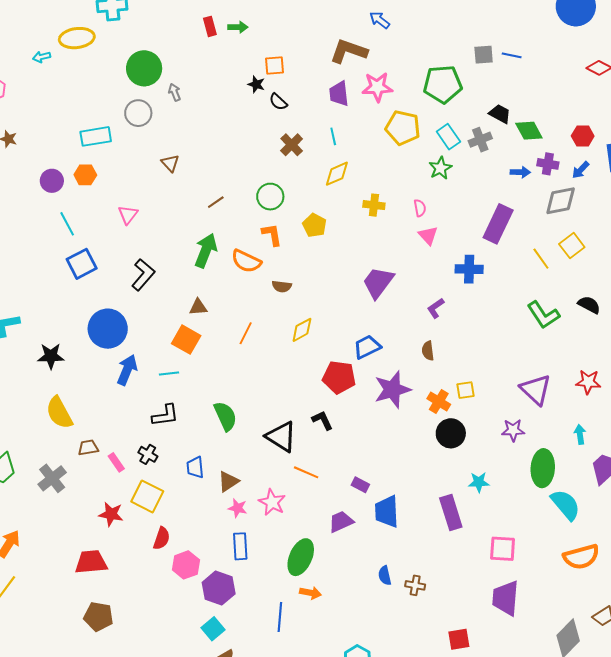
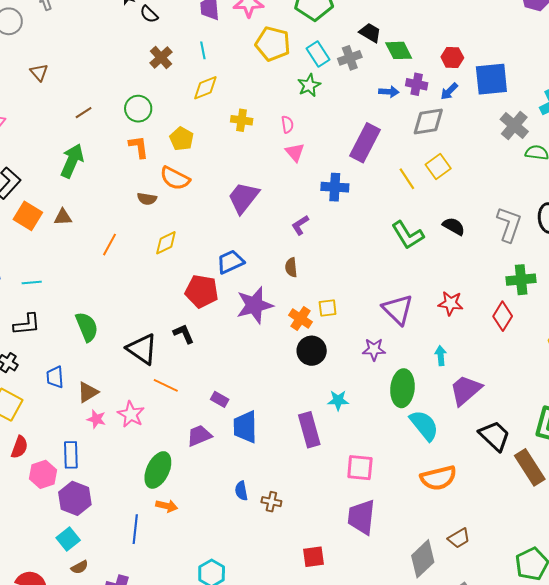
orange semicircle: (246, 261) -> (175, 178), moved
orange square: (186, 340) -> (28, 216), moved
blue rectangle: (240, 546) -> (71, 455), moved

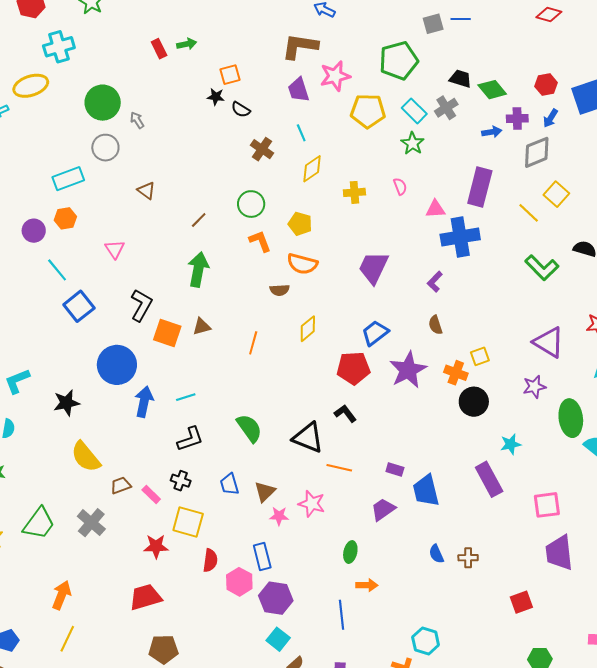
pink triangle: (295, 152) -> (435, 209), moved, turned -40
blue cross: (335, 187) -> (460, 237), size x1.4
green ellipse: (158, 470) -> (350, 552), size x0.6

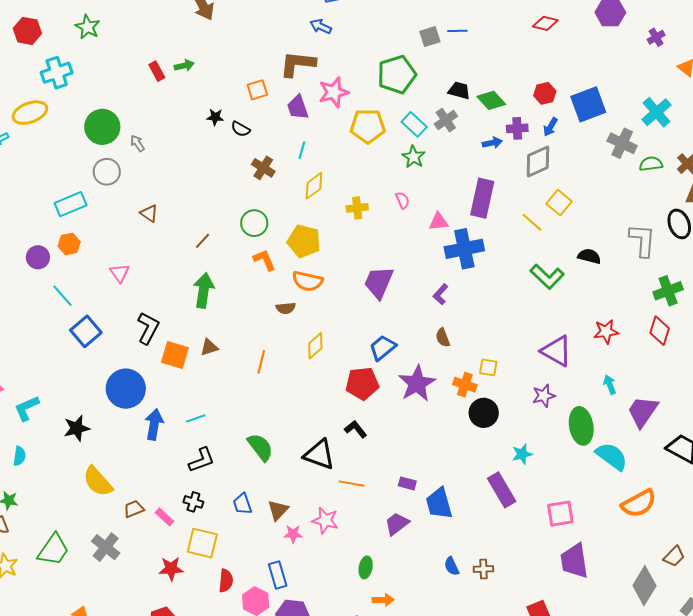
orange square: (230, 75) -> (257, 90), moved
cyan line: (301, 133) -> (302, 150), turned 42
yellow pentagon: (300, 224) -> (304, 241), size x1.4
yellow square: (480, 356) -> (488, 367), turned 30

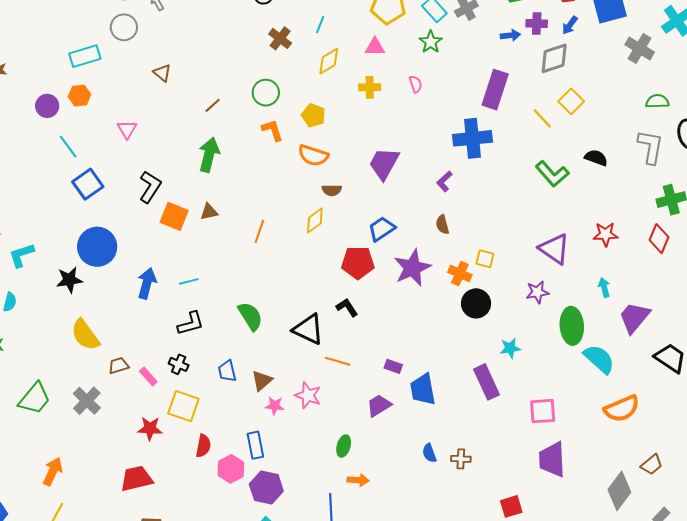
green semicircle: (651, 164) -> (657, 101), moved
pink triangle: (439, 222) -> (375, 47), moved
yellow pentagon: (304, 241) -> (313, 115), size x0.7
brown semicircle: (286, 308) -> (332, 190), moved
blue circle: (126, 389) -> (97, 247), moved

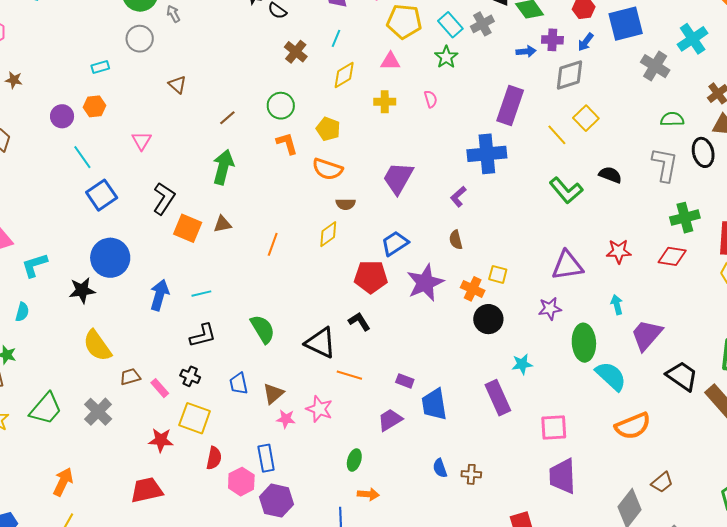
cyan rectangle: (85, 56) -> (100, 67), size x0.6
red diamond: (659, 239) -> (672, 256), turned 76
purple triangle: (554, 249) -> (567, 265), turned -44

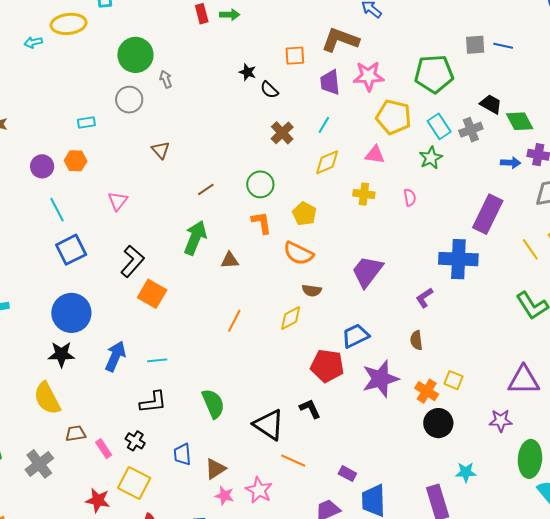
brown triangle: (222, 224) -> (230, 260), moved
black star: (82, 290) -> (61, 354), moved

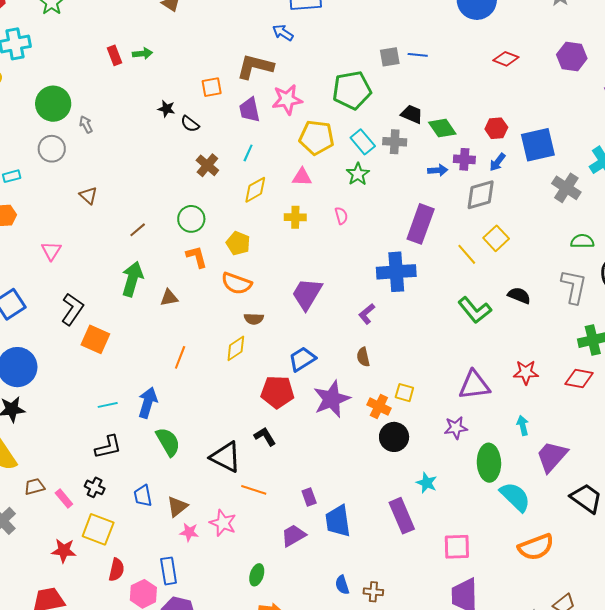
gray cross: (471, 130) -> (395, 142), turned 30
blue arrow: (115, 356) -> (148, 403), moved
cyan star: (466, 472) -> (427, 483), turned 30
purple rectangle: (347, 474) -> (309, 497), turned 48

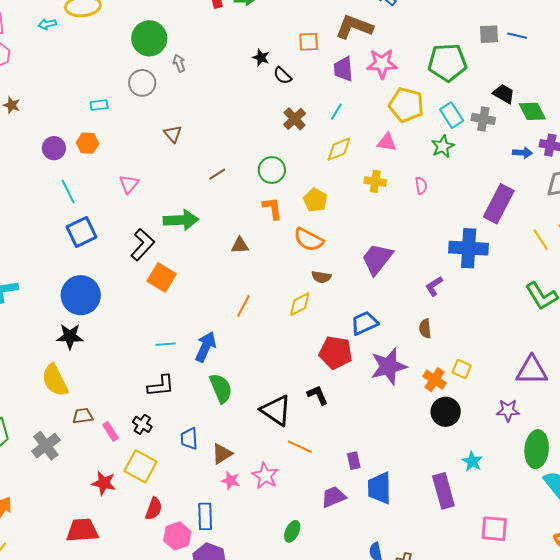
green arrow: (132, 279) -> (181, 220), moved, turned 64

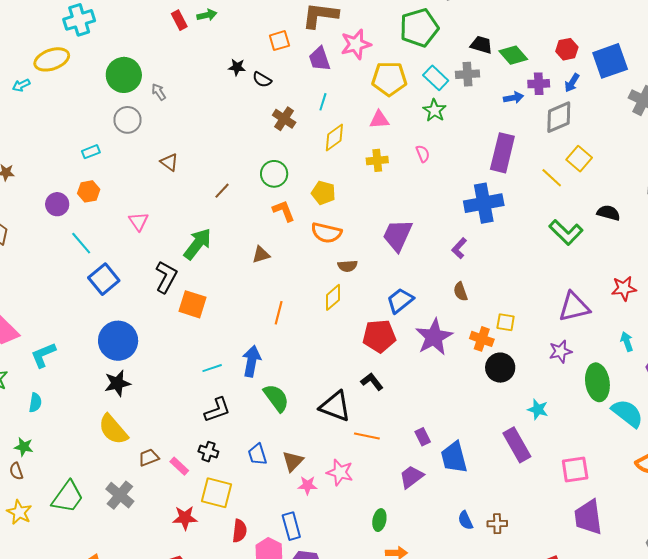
green arrow: (181, 220) -> (198, 244), turned -36

